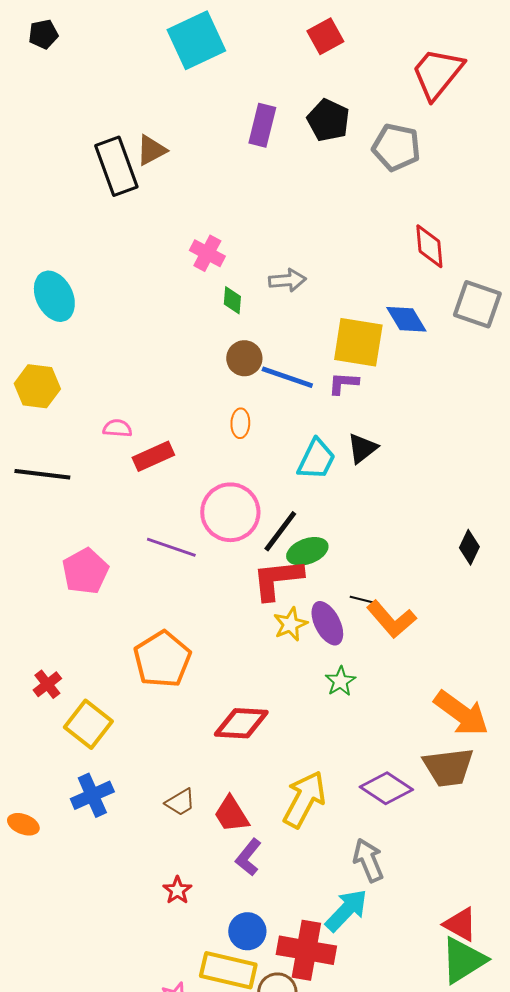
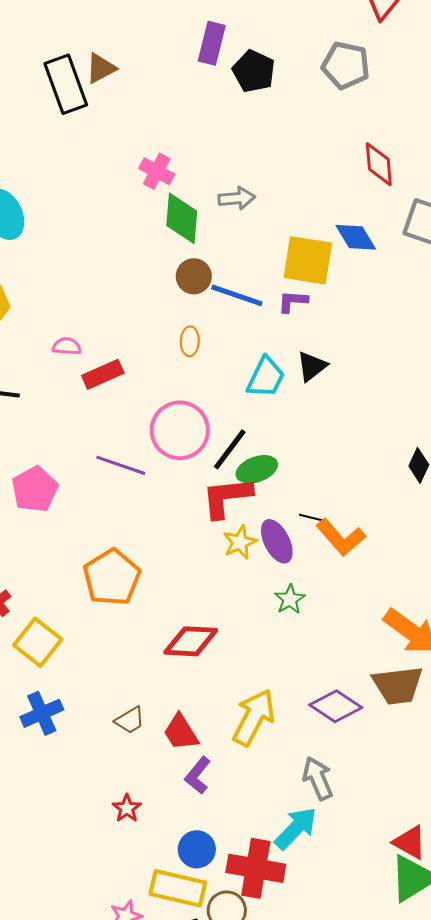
black pentagon: (328, 120) -> (254, 71), moved
green diamond: (232, 300) -> (182, 218), size x1.8

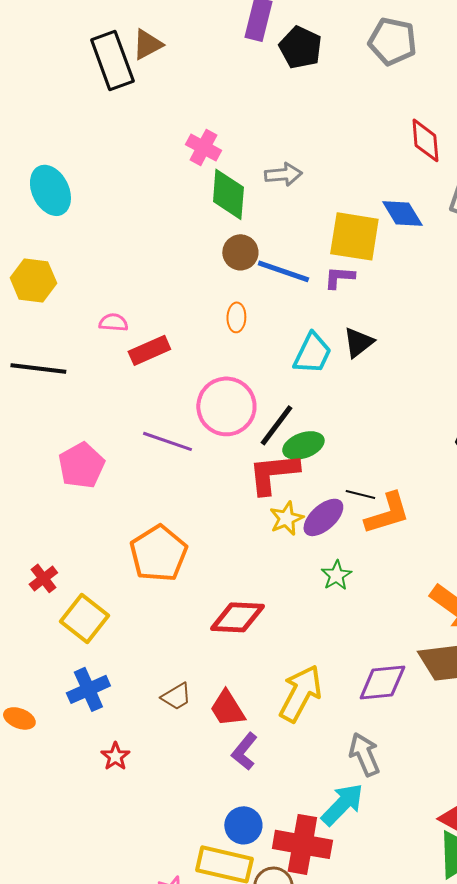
orange L-shape: (341, 537) -> (387, 513), turned -66
purple ellipse: (277, 541) -> (323, 517), turned 75
purple diamond: (336, 706) -> (382, 682), turned -39
red star: (127, 808) -> (115, 756), moved

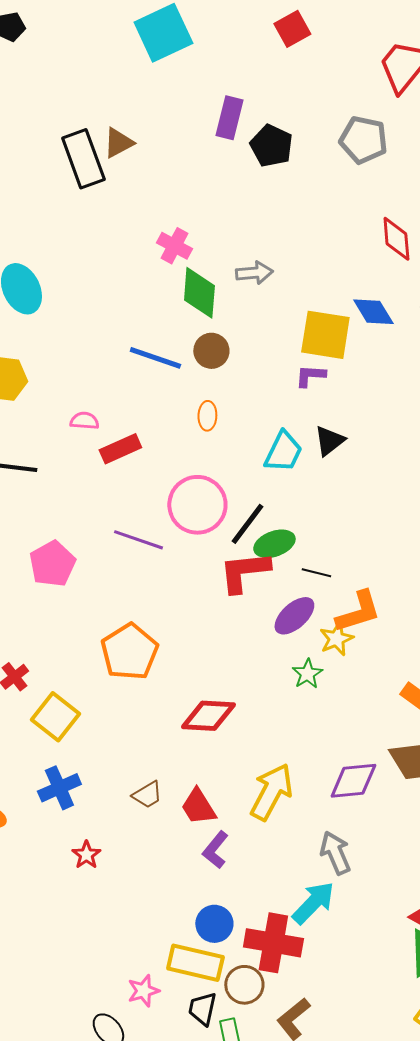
blue line: (283, 271) -> (155, 358), moved
black line: (360, 494) -> (316, 573), moved
yellow star: (286, 518) -> (336, 639), moved

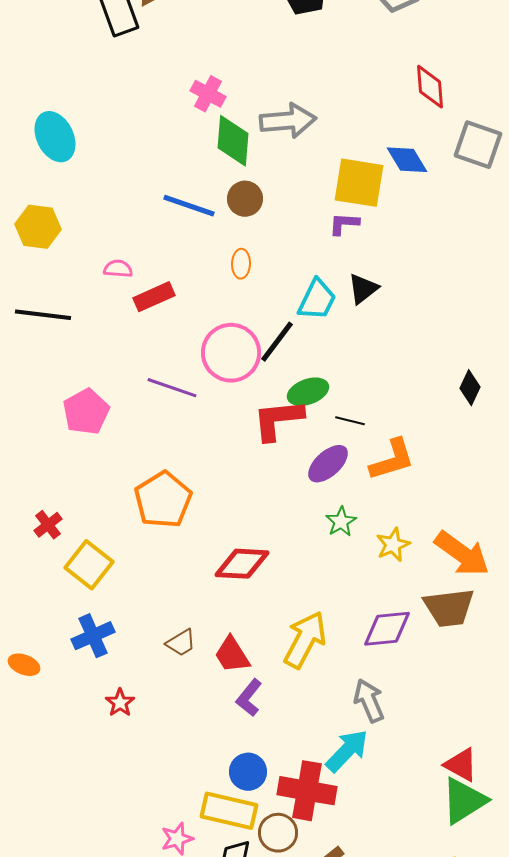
gray arrow: (254, 273) -> (288, 121), size x1.5
black line: (247, 524) -> (277, 342), moved
yellow star: (336, 639) -> (393, 545), moved

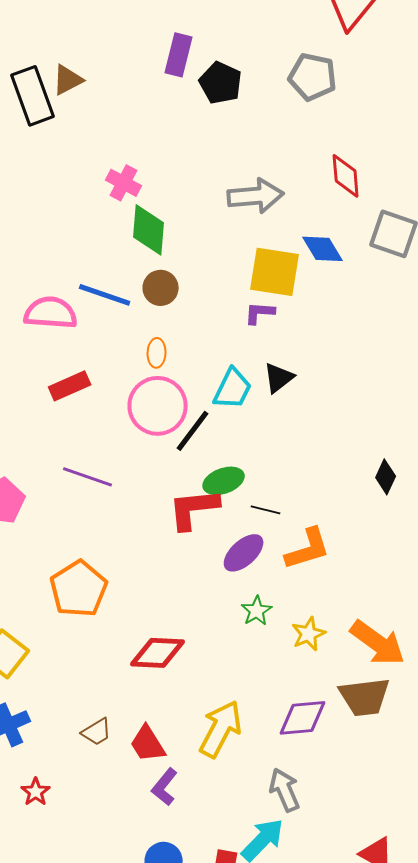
gray arrow: (288, 121) -> (256, 196), moved
pink semicircle: (118, 269) -> (51, 313), moved, size x1.8
pink circle: (231, 353) -> (158, 406), moved

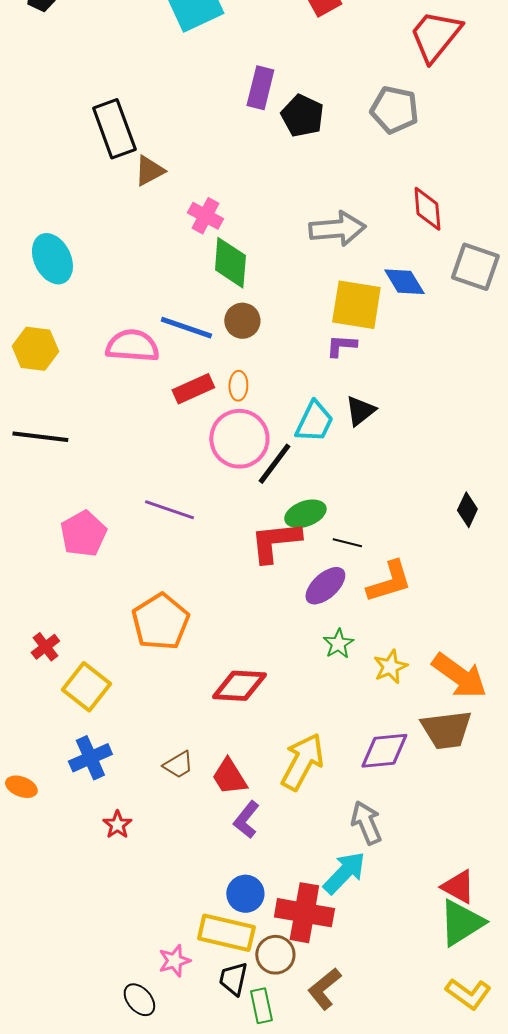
brown triangle: (68, 80) -> (149, 171), moved
red rectangle: (70, 386) -> (193, 389), moved

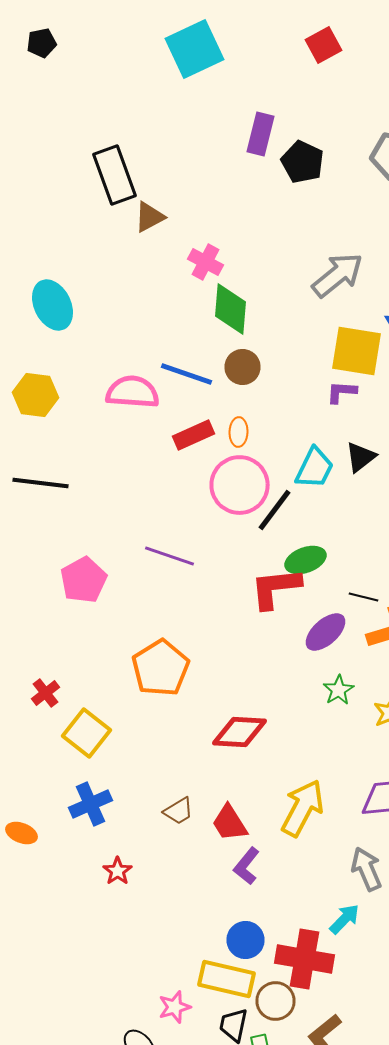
gray arrow: (337, 229) -> (338, 275), turned -34
black line: (347, 543) -> (364, 597), moved
cyan arrow: (344, 873) -> (344, 919), size x0.7

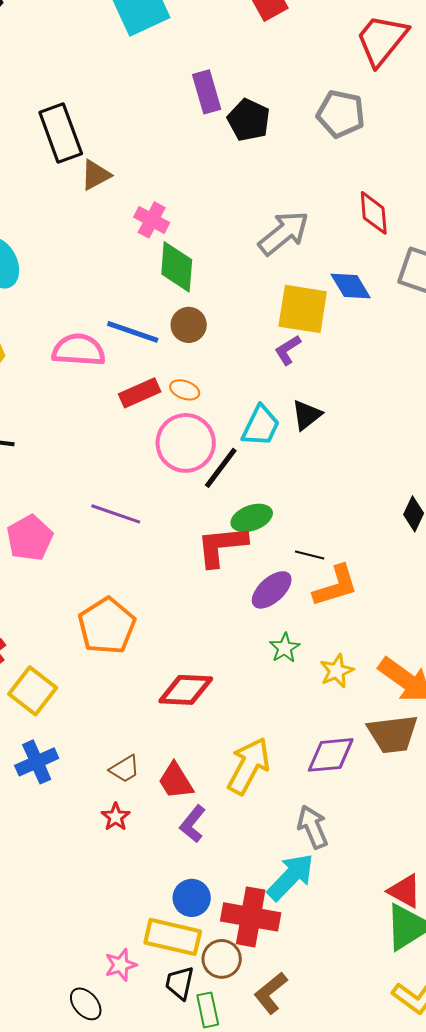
purple rectangle: (260, 134) -> (207, 92), turned -30
purple L-shape: (342, 392) -> (288, 350), turned -36
orange ellipse: (238, 432) -> (185, 390), turned -72
red star: (118, 871) -> (116, 817), moved
cyan arrow: (344, 919) -> (291, 877), size x1.6

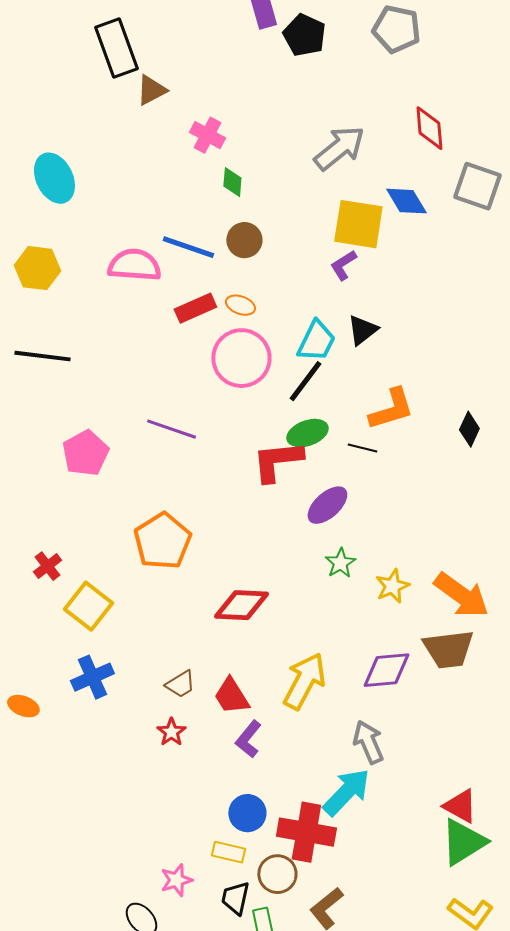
green diamond: (177, 267) -> (232, 182), size x0.6
black line: (221, 468) -> (305, 381), moved
black line: (310, 555) -> (362, 448), moved
orange L-shape: (336, 586) -> (391, 409), moved
yellow rectangle: (173, 937) -> (228, 852), size x0.6

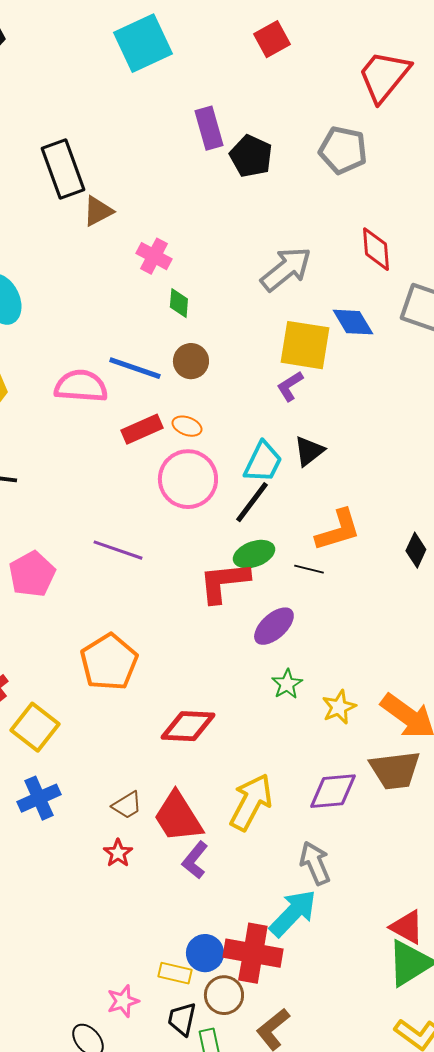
red trapezoid: (231, 696) -> (178, 817), size x1.4
blue circle: (247, 813) -> (205, 953), moved

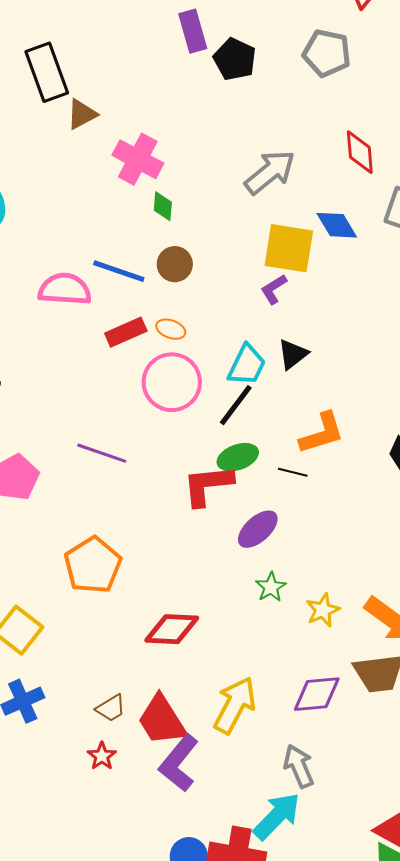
pink cross: (154, 256) -> (138, 159), size x1.4
purple L-shape: (195, 860) -> (179, 763), size x1.5

